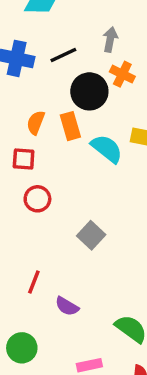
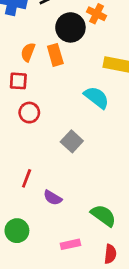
cyan semicircle: (107, 149) -> (97, 97), moved

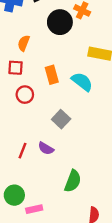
orange rectangle: (55, 55) -> (52, 75), moved
purple semicircle: (53, 198) -> (46, 148), moved
green semicircle: (103, 216) -> (73, 181), moved, turned 75
pink rectangle: (70, 244) -> (34, 209), moved

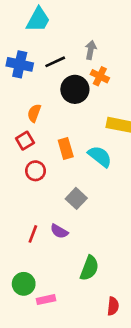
red square: (15, 68) -> (25, 141), turned -35

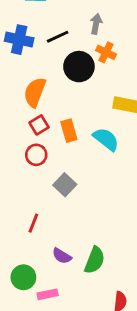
orange semicircle: (34, 113) -> (35, 92), size x1.5
red square: (25, 141) -> (39, 125), moved
gray square: (76, 198) -> (65, 185), moved
purple semicircle: (59, 231) -> (62, 256), moved

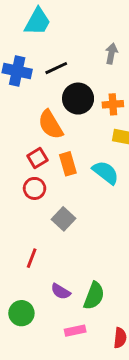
gray arrow: (96, 24) -> (111, 54), moved
orange cross: (106, 52) -> (113, 104), moved, turned -30
orange semicircle: (35, 92) -> (50, 125), moved, turned -52
pink rectangle: (48, 294) -> (75, 331), moved

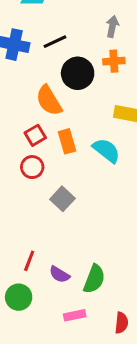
orange cross: (113, 104) -> (114, 61), moved
red line: (32, 258) -> (29, 261), moved

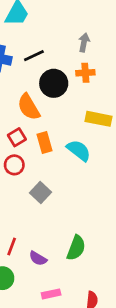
green semicircle: (94, 279) -> (76, 248), moved

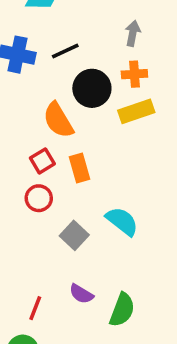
yellow rectangle: (98, 119) -> (136, 111), moved, turned -30
cyan semicircle: (79, 150) -> (122, 221), moved
purple semicircle: (38, 258) -> (81, 294), moved

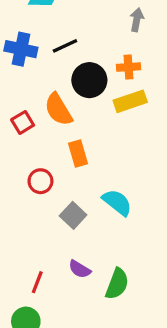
gray arrow: (133, 33) -> (137, 20), moved
red square: (42, 161) -> (23, 122), moved

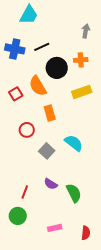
yellow rectangle: (130, 101) -> (82, 92), moved
green semicircle: (117, 284) -> (74, 193), turned -48

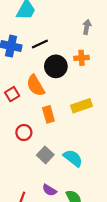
yellow rectangle: (82, 92) -> (81, 106), moved
cyan semicircle: (74, 143) -> (73, 158), moved

